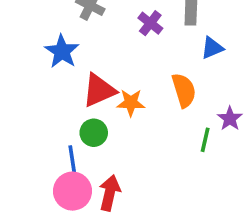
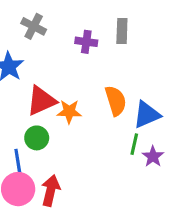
purple cross: (150, 23) -> (86, 42), turned -30
blue triangle: (212, 48) -> (147, 115), moved, size x1.4
purple star: (230, 119) -> (153, 156), moved

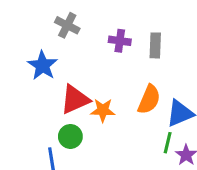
gray rectangle: (122, 31) -> (155, 45), moved
orange semicircle: (116, 101) -> (149, 99), turned 40

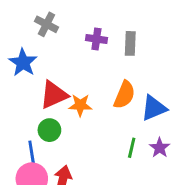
green line: (168, 143) -> (132, 148), moved

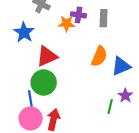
orange star: (80, 105) -> (67, 24), moved
green circle: (49, 130) -> (44, 82), size x1.5
green line: (132, 148) -> (110, 106), moved

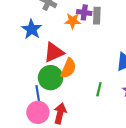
gray rectangle: (104, 18) -> (97, 16), moved
orange semicircle: (99, 56) -> (68, 68), moved
green line: (110, 106) -> (99, 89), moved

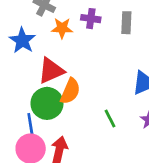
gray rectangle: (97, 16) -> (126, 23), moved
orange star: (73, 21) -> (62, 28), moved
green line: (99, 89) -> (110, 118), turned -40

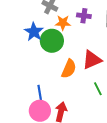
red triangle: (51, 71) -> (92, 60), moved
green circle: (47, 103) -> (52, 41), moved

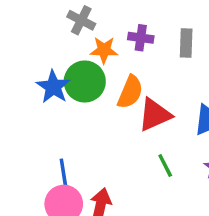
blue star: (34, 32) -> (53, 87), moved
orange semicircle: (69, 69) -> (130, 92), moved

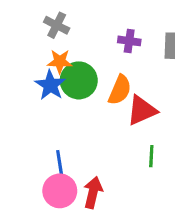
gray cross: (81, 20) -> (57, 25), moved
orange star: (104, 50) -> (60, 61), moved
green line: (165, 165) -> (151, 156), turned 30

